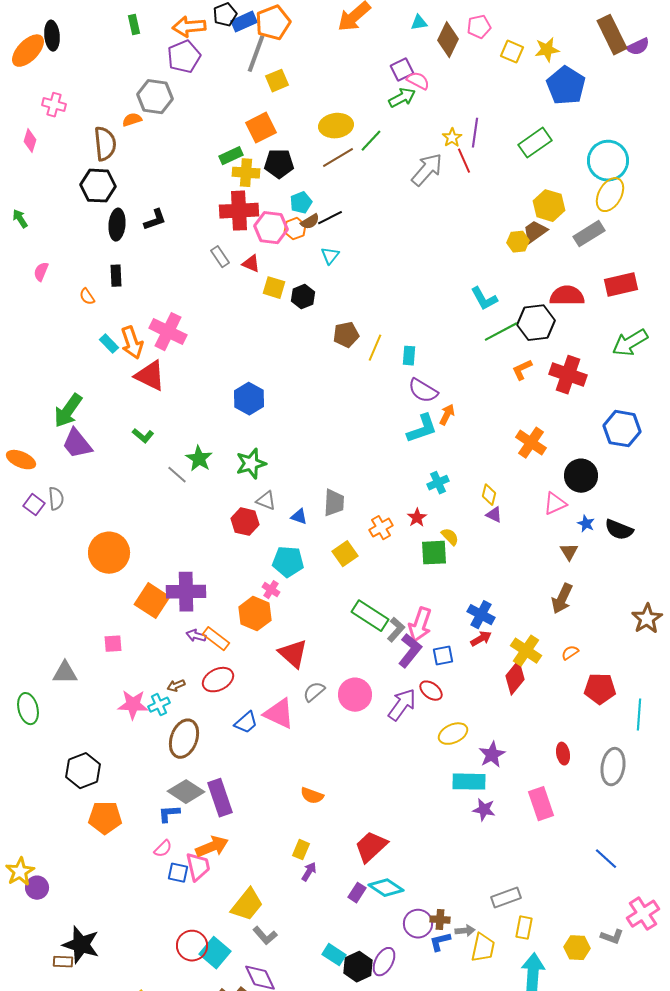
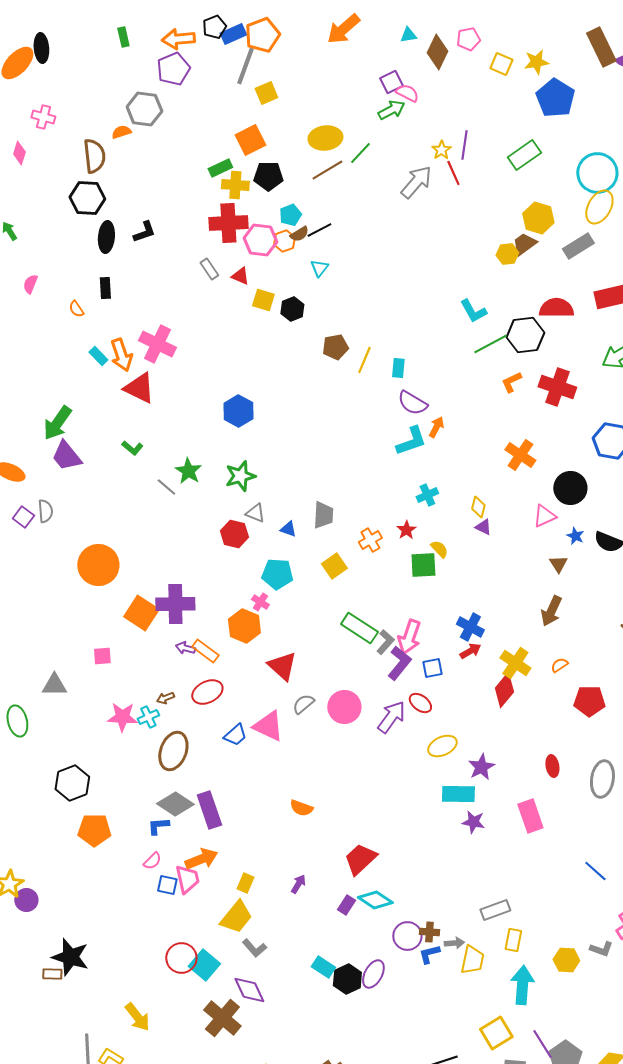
yellow rectangle: (301, 850) -> (245, 883), moved

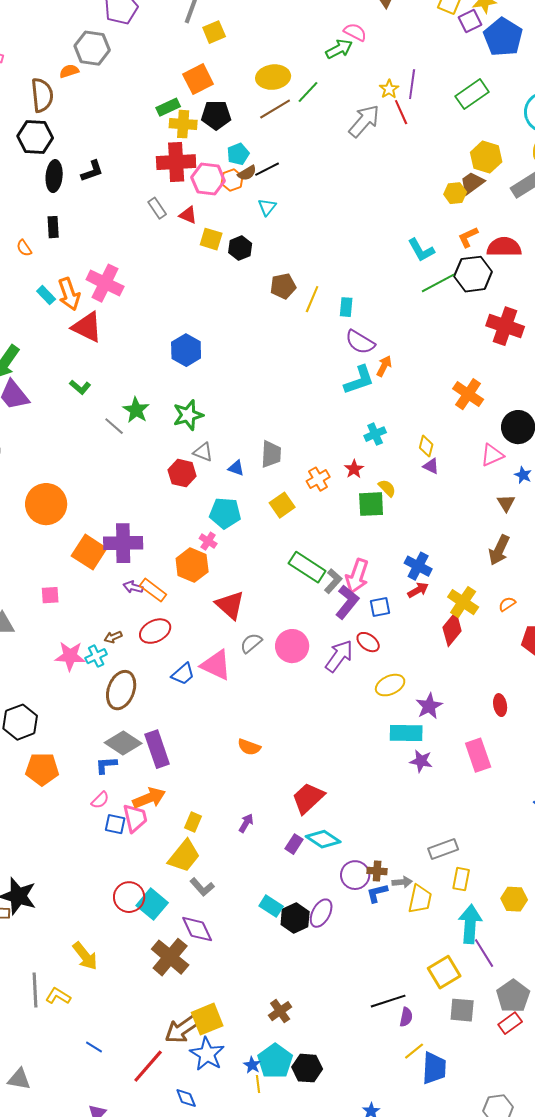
purple square: (391, 82) -> (470, 21), moved
orange L-shape: (511, 382) -> (468, 237), moved
purple line: (542, 1044) -> (484, 953), moved

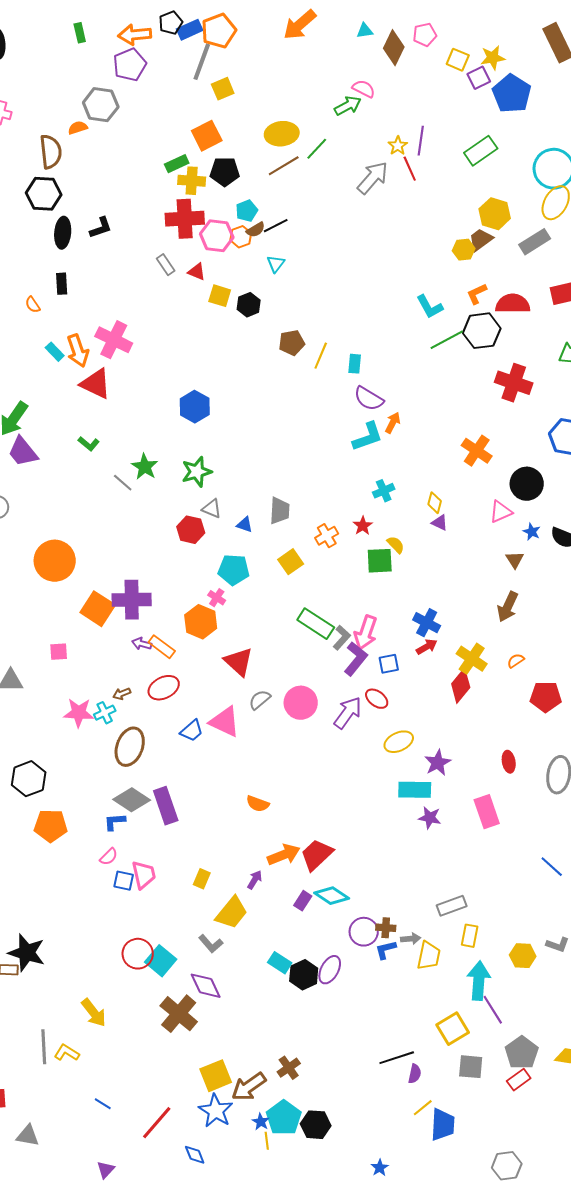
orange arrow: (149, 798) -> (284, 855), moved
yellow trapezoid: (184, 856) -> (232, 913), moved
brown arrow: (182, 1029) -> (249, 1087), moved

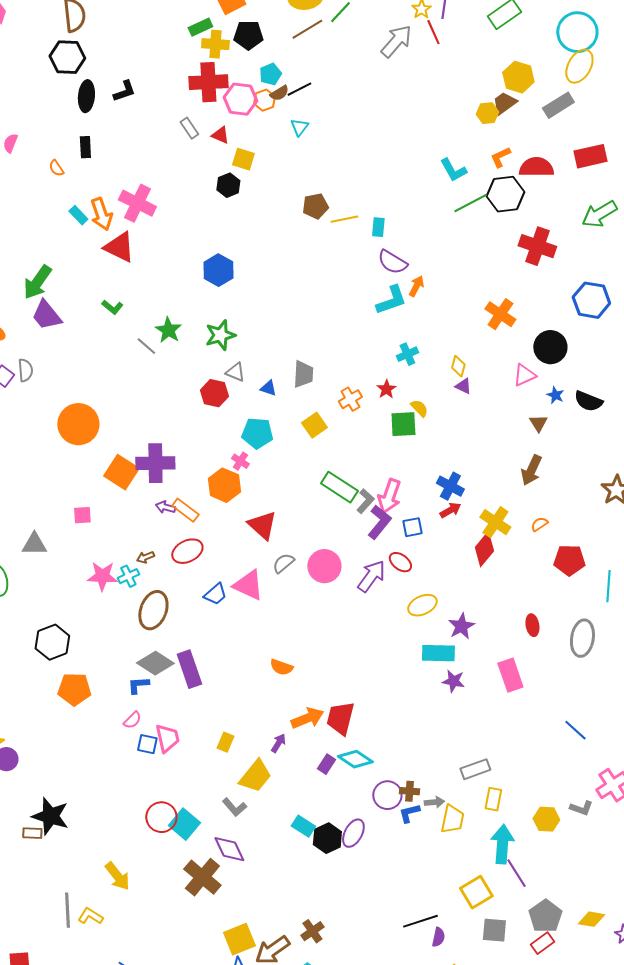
black hexagon: (249, 305) -> (228, 185), moved
yellow line: (321, 356) -> (344, 219), turned 56
red trapezoid: (317, 855) -> (340, 718), turned -33

